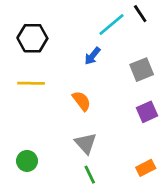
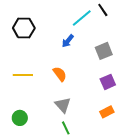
yellow line: (31, 83) -> (23, 75), moved
orange rectangle: (146, 168) -> (107, 112), moved

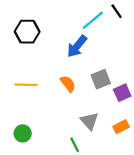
blue arrow: (68, 41) -> (77, 46), size x1.5
gray square: (104, 51) -> (101, 79), moved
gray triangle: (63, 105) -> (89, 121), moved

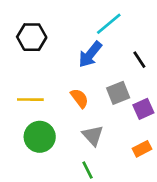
black line: (117, 11) -> (139, 60), moved
gray triangle: (89, 121) -> (93, 135), moved
green circle: (23, 133) -> (40, 137), moved, size x1.5

